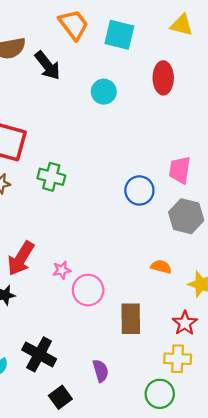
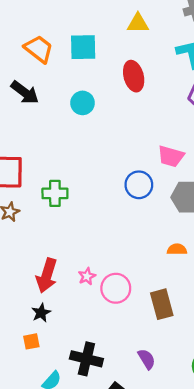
pink trapezoid: (180, 170) -> (171, 156), turned -68

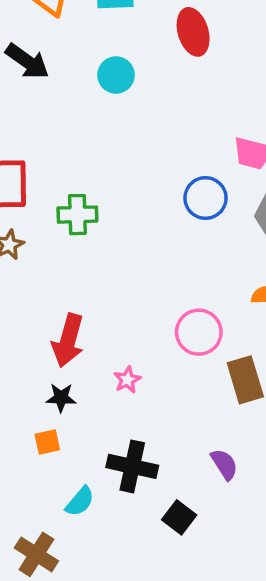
pink star: (87, 276) -> (127, 380), moved
pink circle: (116, 288) -> (199, 332), moved
black star: (41, 313) -> (61, 398), turned 30

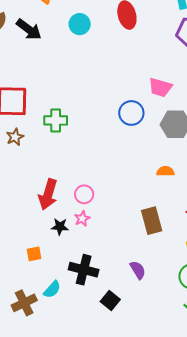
cyan circle: (116, 75) -> (80, 24), moved
pink circle: (199, 332) -> (84, 194), moved, size x0.7
black star: (61, 398) -> (60, 227), moved
brown cross: (36, 554) -> (24, 303), moved, turned 30

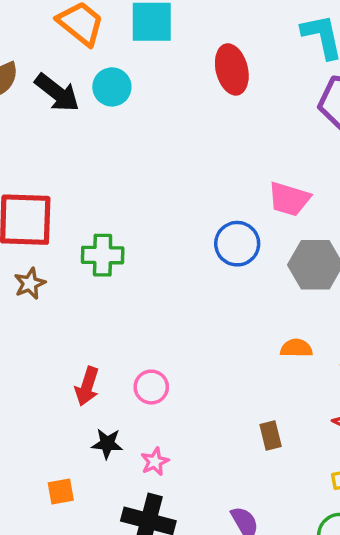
cyan circle: (80, 24) -> (112, 87), moved
red arrow: (48, 194) -> (87, 386), size x0.7
pink star: (82, 219) -> (155, 462), moved
brown rectangle: (152, 221) -> (271, 435), size x0.6

